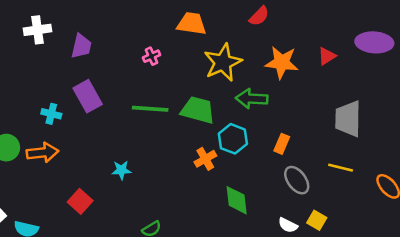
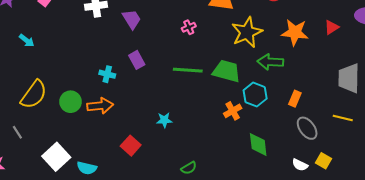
purple trapezoid: (81, 46) -> (132, 19), turned -45
purple rectangle: (88, 96) -> (137, 60), size x0.7

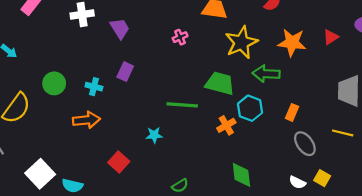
purple rectangle: (137, 60) -> (125, 72), turned 54
green line: (188, 70) -> (182, 105), moved
green circle: (70, 102) -> (54, 83), moved
green diamond: (258, 145) -> (241, 175), moved

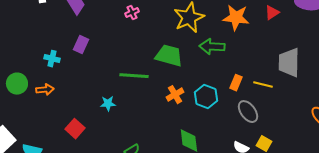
green circle: (54, 83) -> (17, 84), moved
cyan hexagon: (250, 108) -> (206, 97), moved
orange arrow: (86, 120) -> (45, 90), size x0.7
yellow line: (343, 133) -> (263, 85), moved

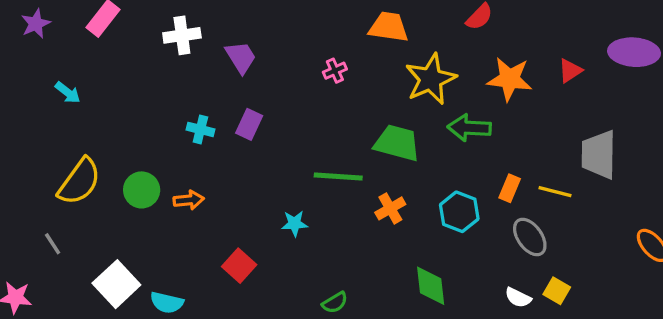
cyan cross: (52, 59) -> (200, 129), moved
orange cross: (175, 95) -> (390, 208), moved

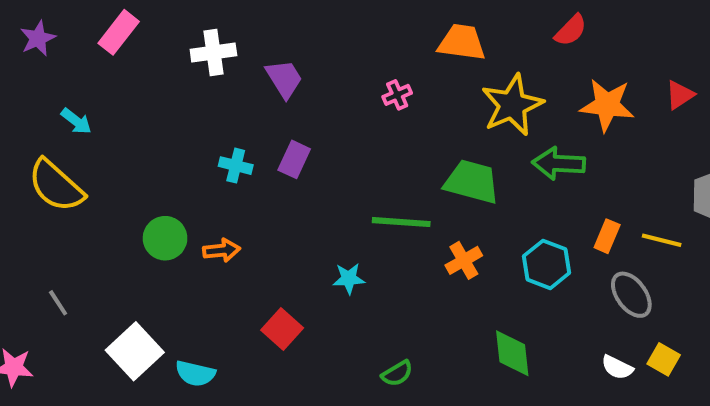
yellow semicircle: (79, 182) -> (56, 186), moved, turned 96

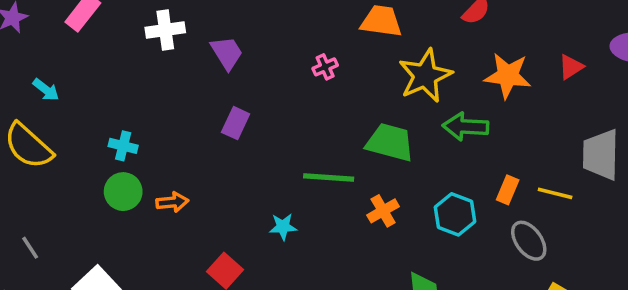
cyan cross: (236, 166) -> (123, 146), moved

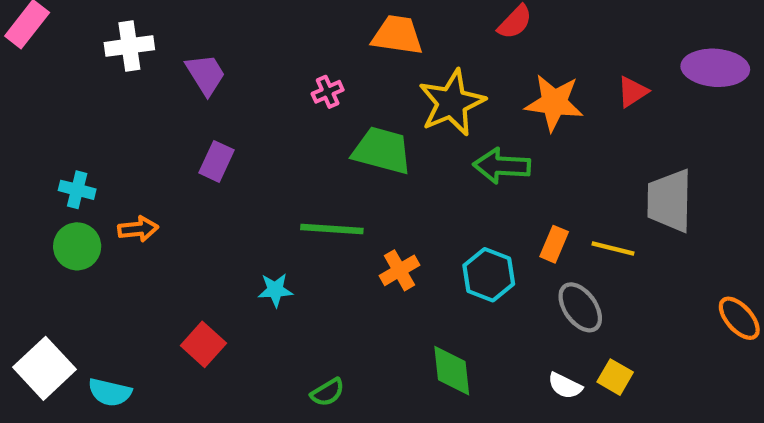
green trapezoid: (390, 142) -> (382, 151), moved
orange arrow: (172, 202) -> (138, 229), moved

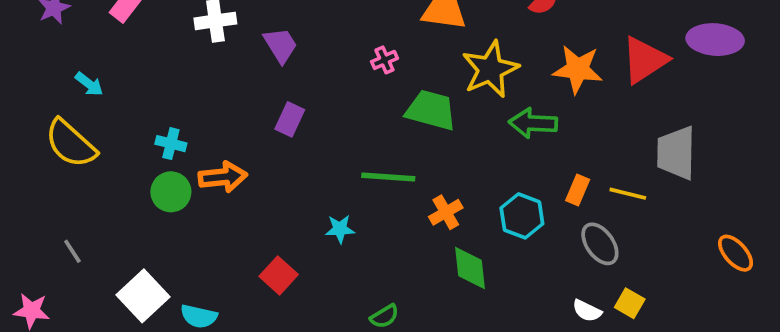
red triangle: (633, 92) -> (645, 60), size x1.8
orange arrow: (138, 229) -> (223, 177), size x1.4
green diamond: (452, 371) -> (470, 268), moved

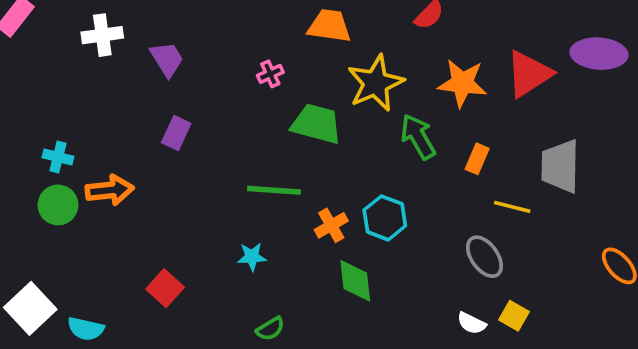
green arrow: (533, 123) -> (418, 137), turned 57
orange rectangle: (578, 190) -> (477, 159), moved
cyan hexagon: (522, 216) -> (385, 218), moved
cyan star: (340, 229) -> (252, 257), moved

